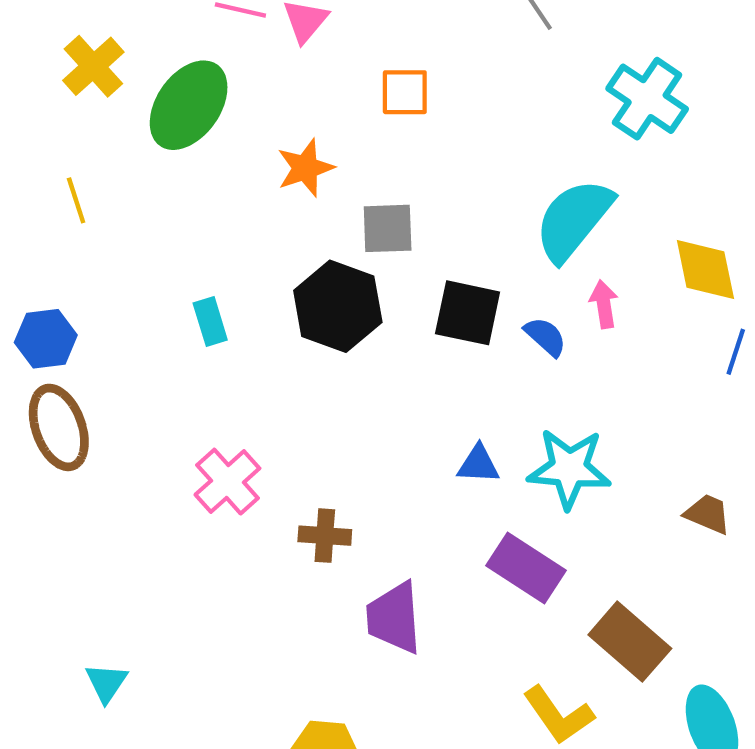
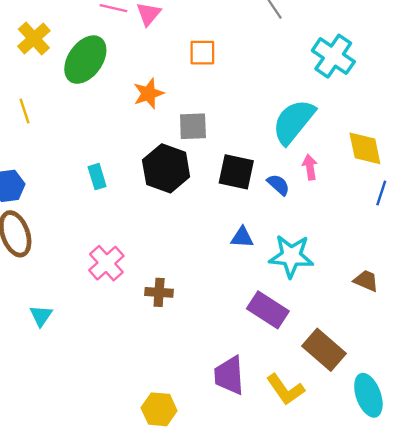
blue triangle: (478, 464) -> (242, 237), moved
purple trapezoid: (394, 618) -> (229, 375), moved
cyan triangle: (106, 683) -> (41, 316), moved

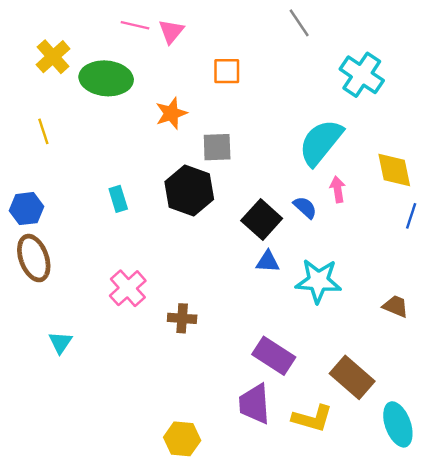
green ellipse: (85, 60) -> (106, 78), turned 60
black square: (236, 172) -> (262, 219), moved, turned 30
purple rectangle: (268, 310) -> (274, 356), moved
yellow L-shape: (285, 389) -> (312, 418), turned -39

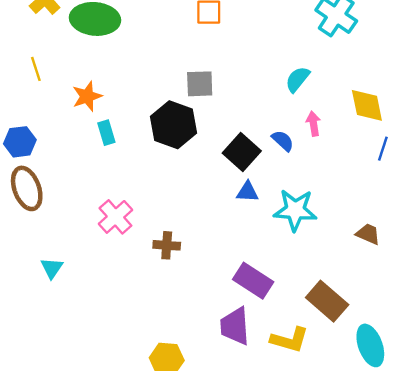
orange star: (171, 113) -> (87, 96), moved
cyan semicircle: (321, 142) -> (298, 79), size x0.6

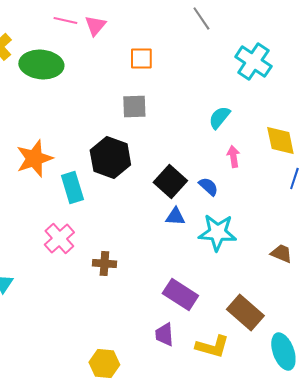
gray square: (200, 84) -> (134, 106), moved
orange star: (87, 96) -> (34, 158), moved, size x1.4
cyan rectangle: (106, 133) -> (72, 188), moved, size x1.4
blue semicircle: (283, 141) -> (208, 186), moved
purple trapezoid: (235, 326) -> (164, 334), size x0.7

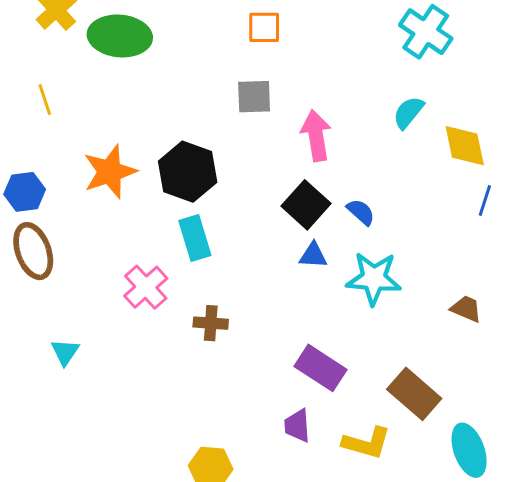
cyan semicircle: (219, 118) -> (408, 112), moved
pink arrow: (233, 156) -> (316, 136), moved, size x1.6
black hexagon: (110, 158) -> (188, 172), moved
cyan rectangle: (72, 188) -> (195, 238), moved

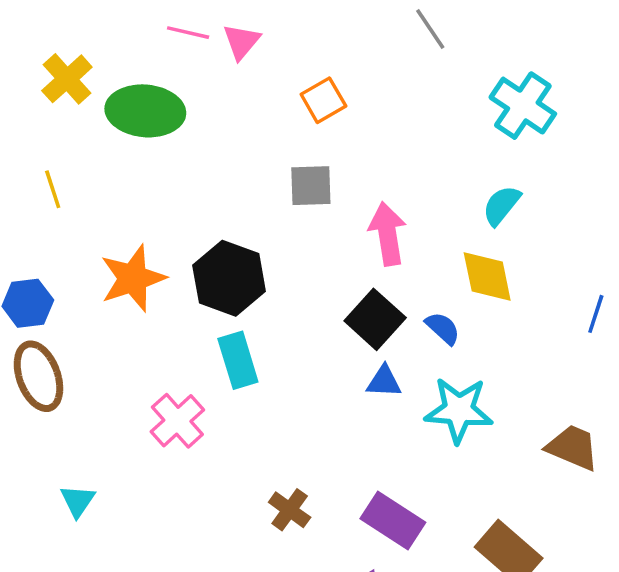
orange square: (264, 27) -> (323, 100), turned -30
yellow diamond: (465, 146) -> (487, 277), moved
brown trapezoid: (466, 309) -> (573, 447), size x1.4
brown cross: (211, 323) -> (290, 510), moved, turned 32

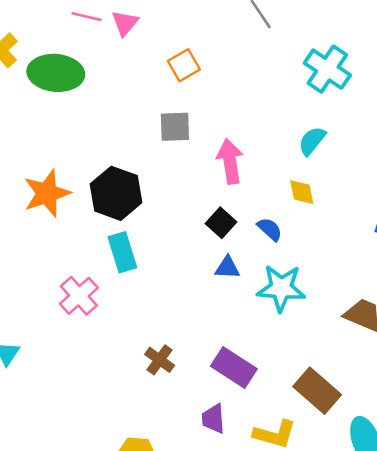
yellow diamond: (487, 277) -> (302, 192), size x0.7
black square: (375, 319) -> (221, 223), size x0.7

